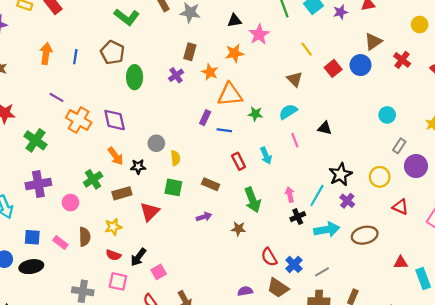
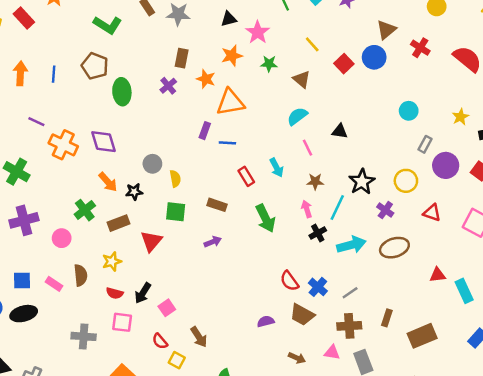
green star: (255, 114) -> (269, 64), moved
purple cross: (347, 201) -> (385, 210), moved
brown star: (238, 229) -> (315, 182), moved

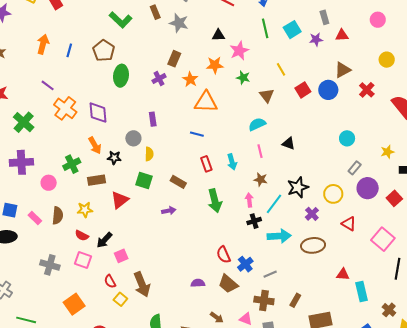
purple rectangle: (205, 131) -> (153, 119), moved, turned -40
brown arrow: (199, 337) -> (142, 284), size x1.4

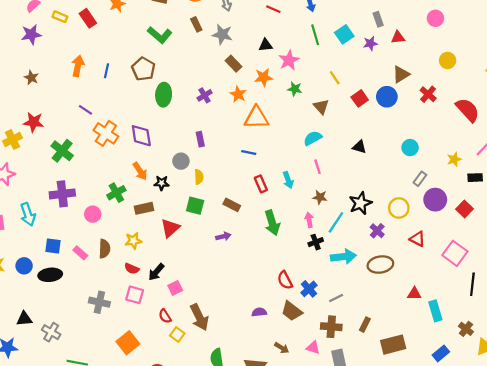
brown rectangle: (174, 59) -> (234, 64), moved, turned -63
black triangle: (289, 143) -> (359, 147), moved

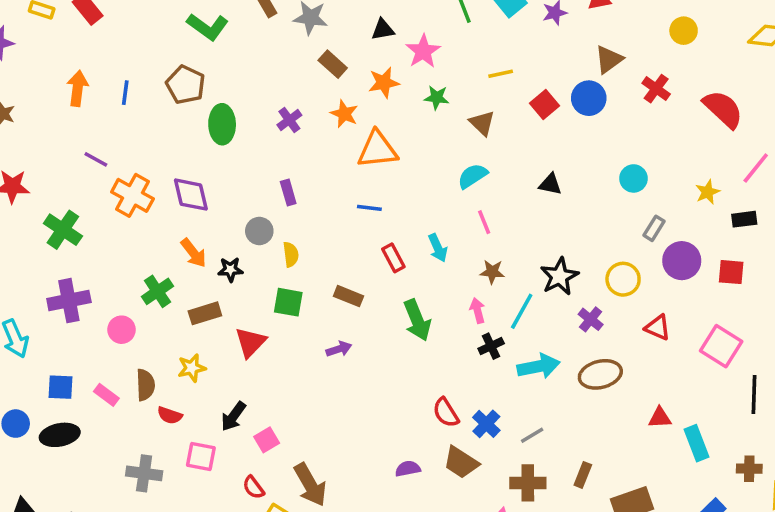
yellow line: (335, 78) -> (501, 74), turned -64
red square: (465, 209) -> (731, 272), turned -35
red semicircle: (132, 269) -> (170, 415), moved
brown cross: (466, 329) -> (749, 469), turned -32

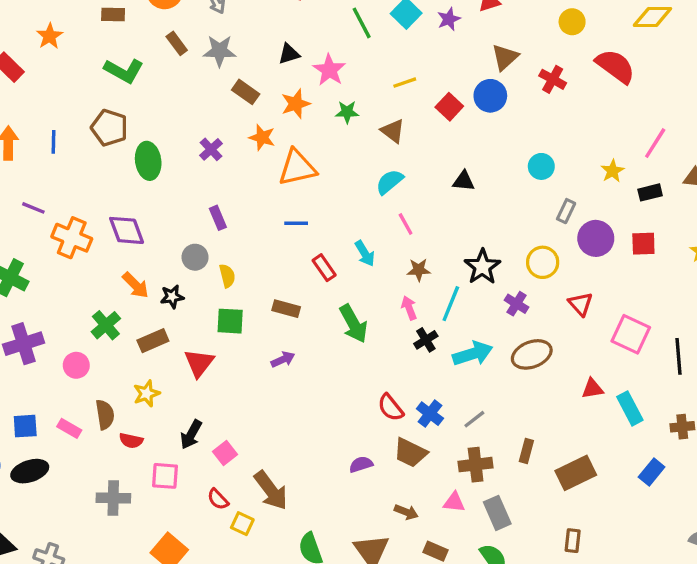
red semicircle: (723, 109) -> (615, 66), moved
red triangle: (658, 327) -> (581, 304), turned 32
pink square: (721, 346) -> (631, 334), moved

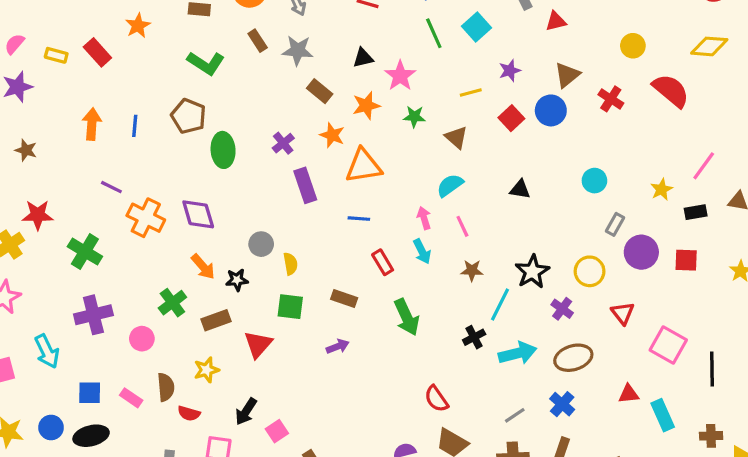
purple star: (449, 19) -> (510, 70), moved
purple rectangle: (218, 218) -> (305, 185), moved, size x1.5
pink arrow: (409, 308) -> (424, 218), moved
blue cross: (430, 414) -> (562, 404), moved

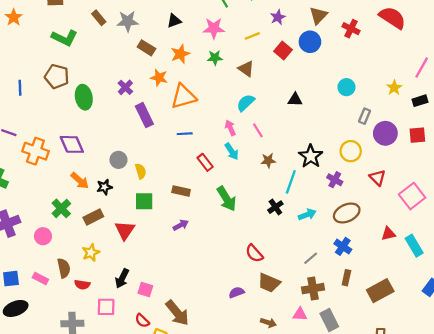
pink star: (400, 76) -> (214, 28), moved, turned -30
pink square: (668, 345) -> (412, 196), turned 30
cyan arrow: (518, 353) -> (307, 215), size x0.7
pink square: (277, 431) -> (145, 290), turned -32

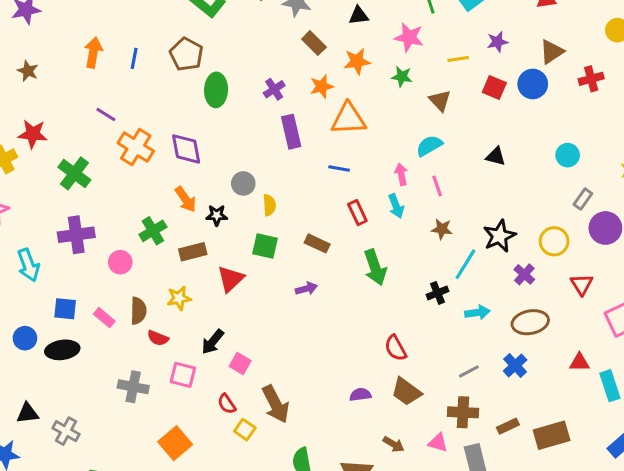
red cross: (351, 29) -> (591, 79), turned 36
red square: (283, 50) -> (494, 87), turned -30
orange star: (159, 78) -> (322, 86), turned 30
brown rectangle: (346, 278) -> (508, 426), moved, turned 40

